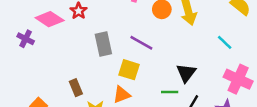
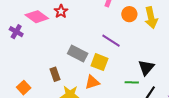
gray rectangle: (103, 44) -> (78, 54), moved, turned -54

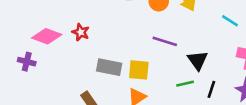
red star: (61, 11) -> (81, 32), moved
purple line: (111, 41) -> (165, 41), moved

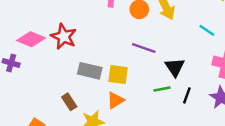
red star: (81, 32) -> (64, 37), size x1.5

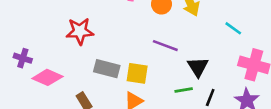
red star: (64, 37) -> (80, 31), turned -30
pink diamond: (31, 39) -> (47, 77), moved

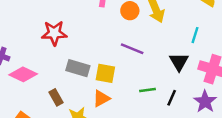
cyan line: (233, 28) -> (195, 35), turned 70
black triangle: (198, 67) -> (179, 62), moved

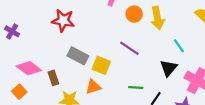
cyan line: (195, 35) -> (179, 46), moved, turned -64
pink diamond: (23, 74) -> (29, 68), moved

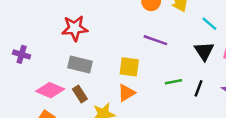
gray rectangle: (78, 56) -> (80, 65), moved

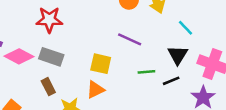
green line: (173, 82) -> (146, 72), moved
black line: (198, 88) -> (171, 81), moved, turned 42
pink diamond: (50, 90) -> (19, 56), moved

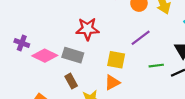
red star: (49, 20) -> (88, 29), moved
purple line: (130, 39) -> (141, 38), turned -60

